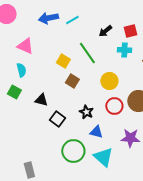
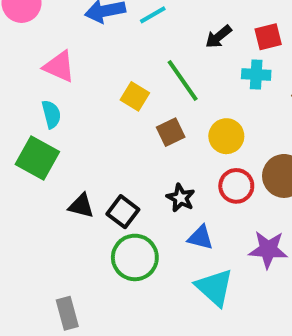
brown square: (72, 81) -> (171, 132), moved, turned 32
green square: (14, 92) -> (37, 158), size x1.5
black triangle: (41, 100) -> (81, 206), moved
green circle: (73, 151) -> (135, 257), moved

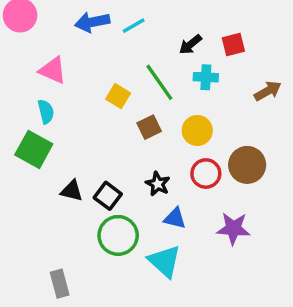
cyan cross: (256, 74) -> (206, 77), moved
cyan triangle: (214, 287) -> (165, 261), moved

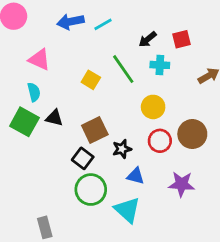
brown square: (149, 127) -> (95, 130), moved, size x1.4
black star: (158, 184) -> (122, 149), turned 30
black triangle: (72, 191) -> (54, 118), moved

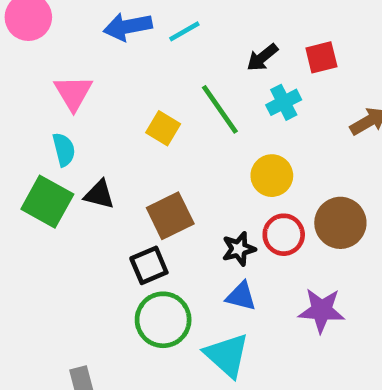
pink triangle: (39, 60) -> (73, 93), turned 35
cyan cross: (160, 65) -> (284, 102), turned -30
black star: (122, 149) -> (239, 249), moved
black square: (83, 158) -> (149, 265), turned 30

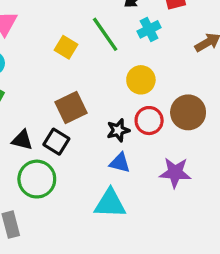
black triangle: (99, 194) -> (22, 140), moved
black square: (149, 265) -> (56, 142), turned -35
green circle: (163, 320) -> (37, 179), moved
cyan triangle: (227, 355) -> (110, 203), turned -40

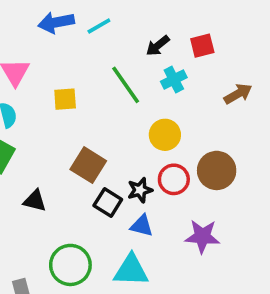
yellow square: (66, 47) -> (65, 99), moved, turned -35
brown square: (71, 108) -> (88, 165), turned -32
black square: (56, 142) -> (108, 203), moved
green circle: (37, 179) -> (70, 265), moved

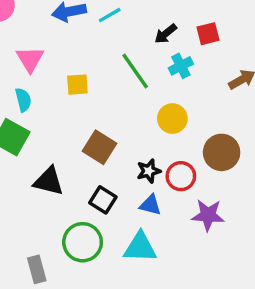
red circle: (174, 179) -> (181, 176), moved
black triangle: (35, 201) -> (49, 181), size x1.4
black square: (108, 203) -> (103, 200), moved

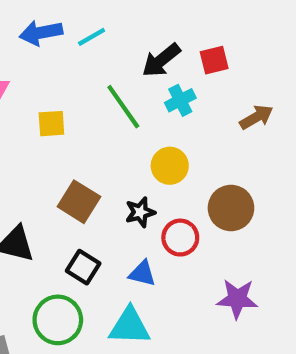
black arrow: (166, 34) -> (161, 60), size x1.4
black star: (149, 171) -> (140, 212), moved
purple star: (208, 215) -> (237, 299), moved

